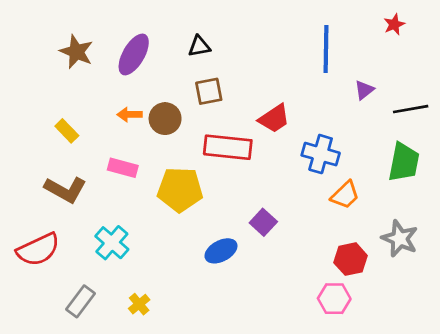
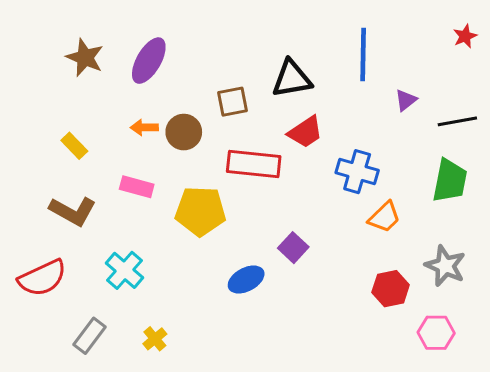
red star: (394, 24) -> (465, 36), moved
black triangle: (199, 46) -> (292, 79), moved, size x1.6
pink hexagon: (334, 299) -> (436, 333), moved

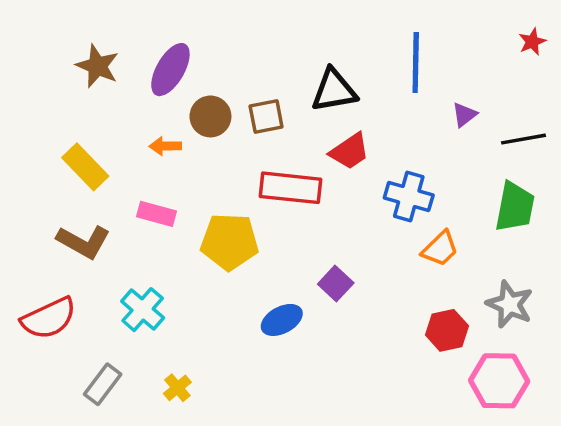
brown circle: (184, 132) -> (210, 116), moved
yellow rectangle: (74, 146) -> (85, 167), size x1.5
pink hexagon: (436, 333) -> (499, 381), size x1.4

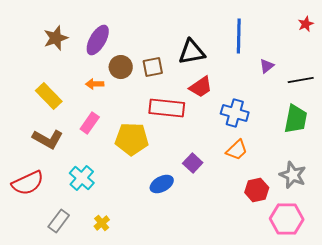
brown star: (97, 66) -> (56, 38), turned 30
pink rectangle: (157, 214) -> (90, 123), turned -70
orange trapezoid: (440, 249) -> (237, 150), moved

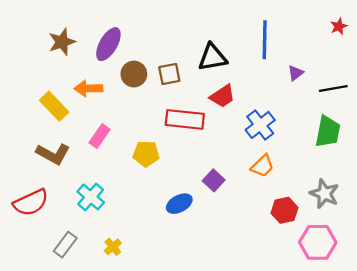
orange arrow: (95, 84) -> (88, 88), moved, size x1.4
blue cross: (235, 113) -> (260, 125), turned 36
yellow pentagon: (132, 139) -> (146, 154), size x0.7

